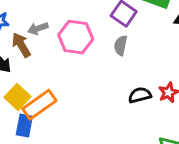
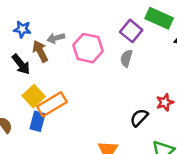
black semicircle: (140, 95) -> (139, 118), moved, turned -36

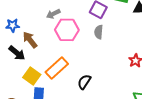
gray arrow: (56, 38) -> (53, 14), moved
orange rectangle: (52, 104) -> (57, 68), moved
black semicircle: (139, 118) -> (84, 82), moved

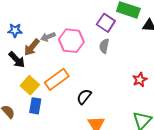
gray arrow: (53, 14) -> (48, 37), moved
brown arrow: (30, 40) -> (32, 47), turned -108

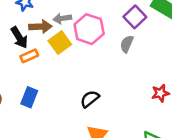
brown arrow: (32, 47) -> (40, 27), turned -144
orange rectangle: (57, 79) -> (29, 56), moved, size x0.6
yellow square: (30, 85) -> (60, 43), moved

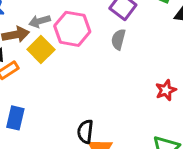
black semicircle: (90, 99) -> (85, 132), moved, turned -36

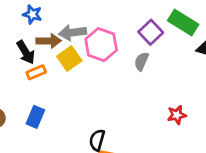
gray arrow: (40, 21) -> (72, 33), size x1.4

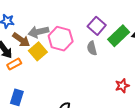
green rectangle: (183, 23) -> (119, 36), moved, turned -70
brown arrow: (49, 41) -> (21, 40), turned 42
gray semicircle: (141, 61) -> (92, 48), turned -32

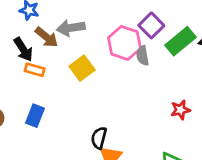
pink hexagon: (61, 39) -> (124, 43), moved
yellow square: (38, 51) -> (82, 68), moved
orange rectangle: (14, 64) -> (35, 70), turned 40

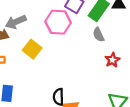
gray semicircle: (143, 56) -> (99, 35), moved

